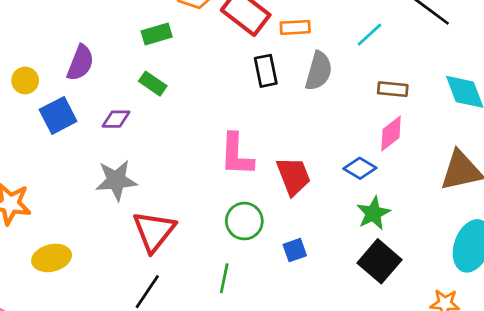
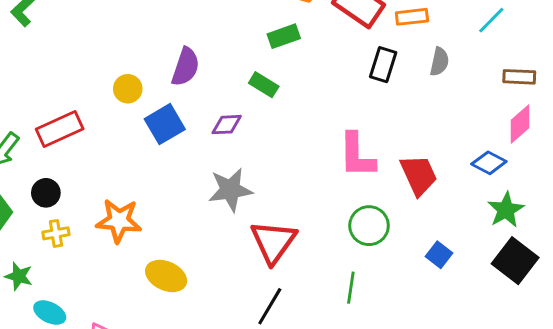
green rectangle: (157, 34) -> (284, 36), moved
black rectangle: (266, 71) -> (383, 65), turned 32
gray semicircle: (319, 71) -> (439, 62), size x0.7
blue square: (295, 250) -> (439, 255), moved, turned -30
yellow ellipse: (52, 258) -> (166, 276), turned 42

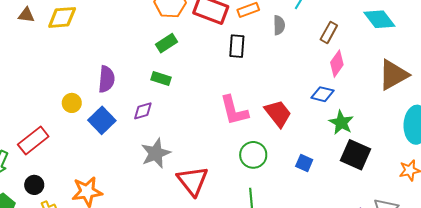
gray semicircle: (439, 62) -> (279, 25), moved
brown rectangle: (519, 77) -> (329, 32), turned -50

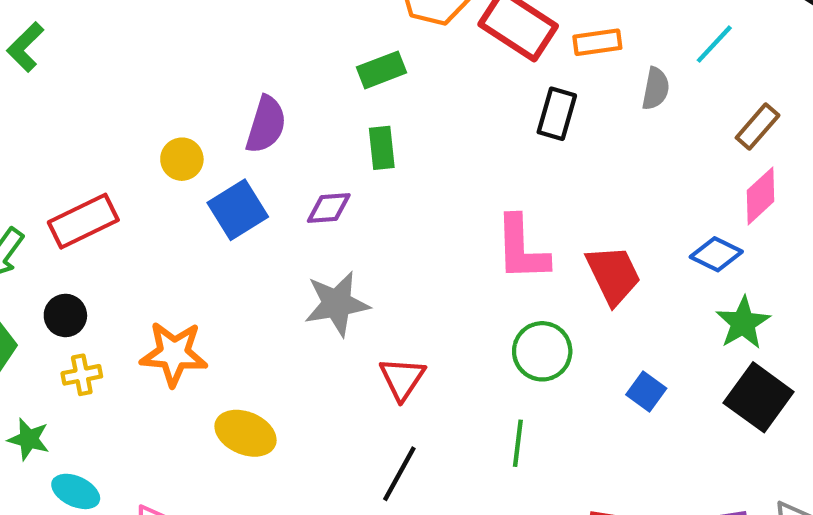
green rectangle: (166, 43) -> (381, 70), moved
green rectangle: (161, 79) -> (382, 148), turned 54
red triangle: (193, 181) -> (402, 379), size x0.7

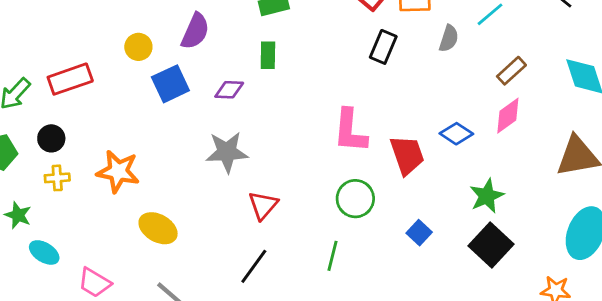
blue diamond: (716, 254) -> (456, 134), moved

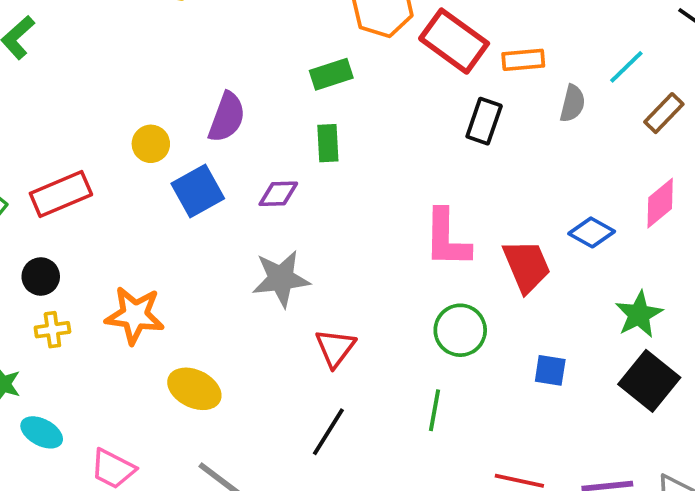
brown rectangle: (511, 71) -> (664, 113), moved
blue square: (419, 233) -> (550, 370), turned -30

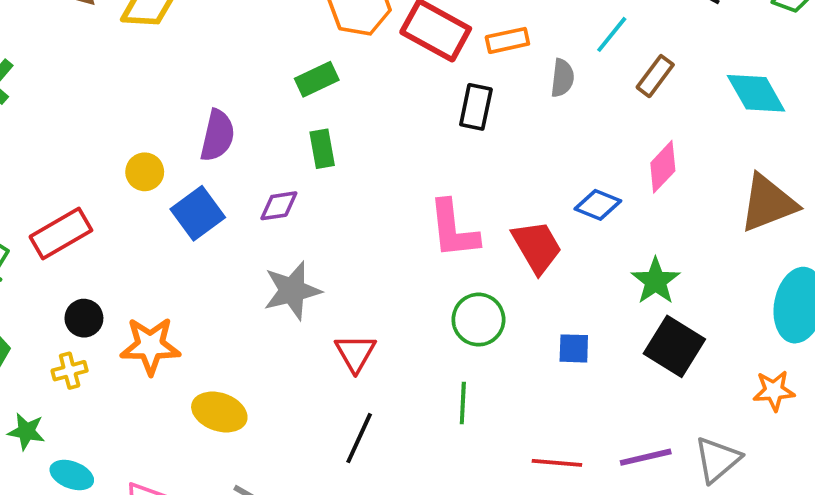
black circle: (41, 277) -> (84, 318), moved

